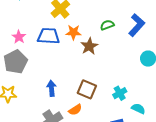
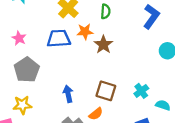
green semicircle: (107, 25) -> (105, 11), moved, turned 120
pink star: (19, 37) -> (19, 38), moved

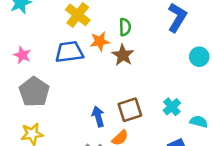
green semicircle: (105, 11) -> (125, 27), moved
brown square: (106, 91) -> (130, 110), turned -30
blue arrow: (68, 94) -> (98, 117), moved

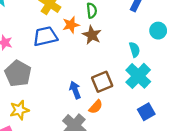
cyan cross: (172, 107) -> (138, 76), size x1.6
cyan semicircle: (199, 122) -> (134, 50), moved, turned 64

